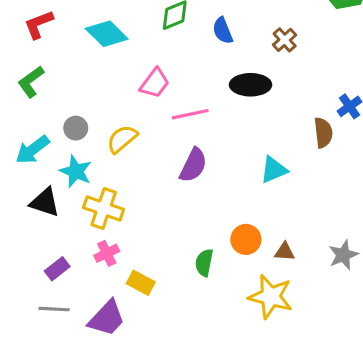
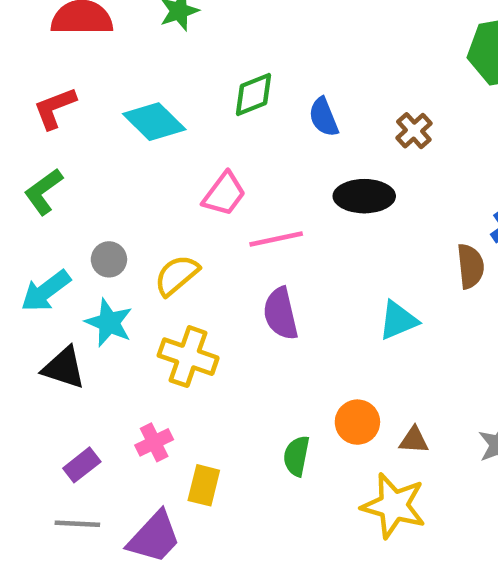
purple semicircle: (193, 165) -> (281, 314), turned 141
yellow cross: (104, 208) -> (188, 357), moved
yellow rectangle: (141, 283) -> (204, 485), turned 76

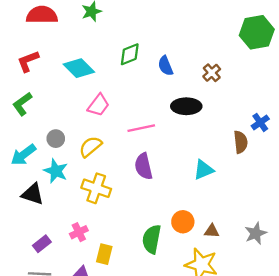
pink trapezoid: (224, 194) -> (98, 105), moved
green semicircle: (296, 456) -> (152, 239), size x1.4

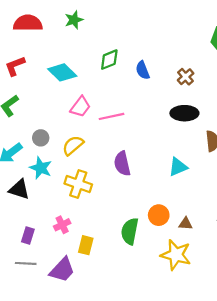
black ellipse: (186, 106) -> (184, 113), moved
pink line: (141, 128) -> (111, 116), moved
purple rectangle: (42, 244) -> (28, 235), turned -35

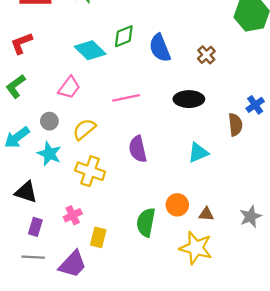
blue semicircle: (143, 70) -> (160, 48), size x1.4
cyan diamond: (62, 72) -> (90, 50), moved
pink trapezoid: (80, 107) -> (69, 87), moved
black ellipse: (184, 113) -> (189, 99), moved
black triangle: (19, 189) -> (26, 192), moved

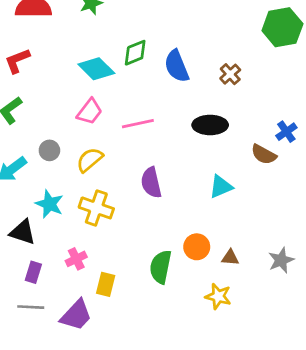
pink trapezoid: (69, 87) -> (90, 112), moved
brown semicircle: (235, 125) -> (264, 154), turned 125
cyan star: (49, 154) -> (49, 204), moved
yellow star: (196, 248) -> (218, 296), size x0.7

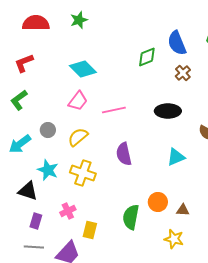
green diamond: (135, 53) -> (147, 57), moved
blue semicircle: (177, 66) -> (177, 43), moved

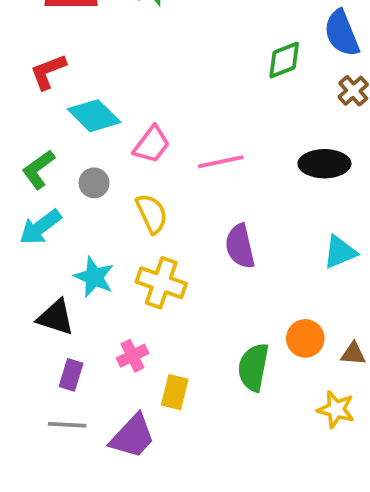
cyan diamond: (83, 69) -> (94, 116), moved
green L-shape: (19, 100) -> (38, 169), moved
gray circle: (48, 130) -> (94, 183), moved
yellow semicircle: (78, 137) -> (152, 214), turned 105

